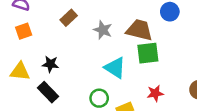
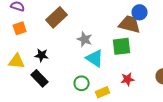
brown rectangle: (69, 18) -> (57, 17), size x1.5
gray star: (103, 30) -> (85, 39), moved
brown trapezoid: (139, 30) -> (130, 24), moved

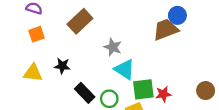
brown trapezoid: (130, 24) -> (166, 29), turned -35
green square: (122, 46) -> (143, 89), moved
black rectangle: (40, 78) -> (85, 93), moved

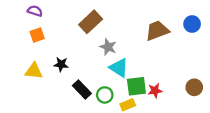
blue circle: (177, 15) -> (192, 24), moved
brown rectangle: (80, 21) -> (91, 22), moved

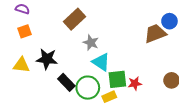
brown trapezoid: (157, 31) -> (155, 33), moved
black star: (61, 64) -> (47, 59), size x1.5
green circle: (105, 95) -> (88, 88), size x1.5

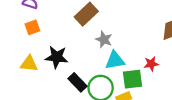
cyan triangle: (101, 62) -> (115, 60), turned -42
red star: (135, 83) -> (151, 64), moved

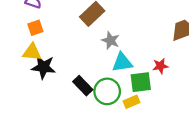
black star: (57, 57) -> (43, 67), moved
yellow triangle: (29, 64) -> (32, 52), moved

